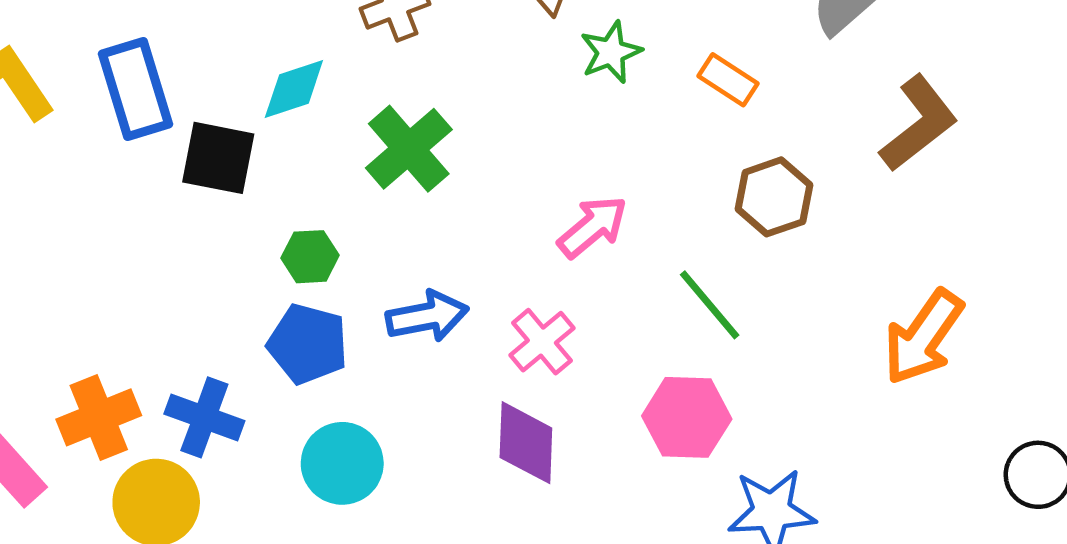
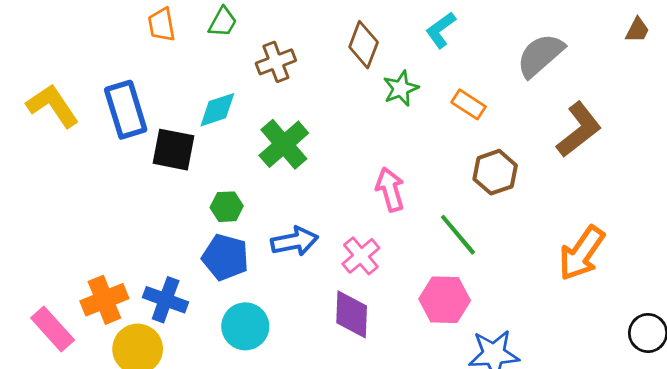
pink arrow: (593, 227) -> (390, 189), turned -66

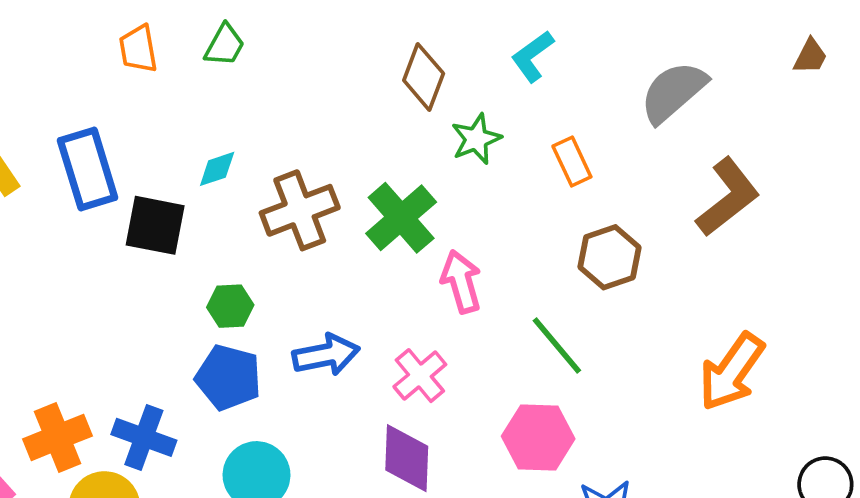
brown cross: (276, 62) -> (300, 210), moved, size x1.4
orange rectangle: (469, 104) -> (572, 161), turned 32
cyan diamond: (217, 110) -> (217, 169), size x0.7
green cross: (284, 144) -> (401, 218), moved

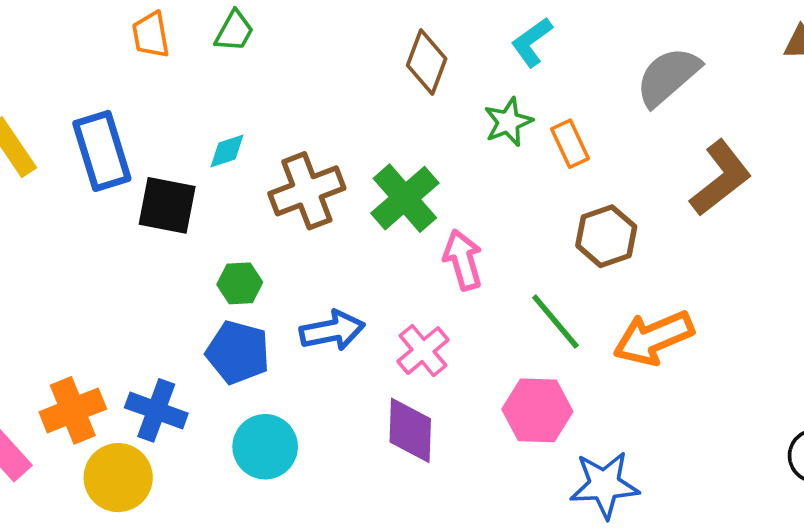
green star: (476, 139) -> (508, 122), moved
orange arrow: (732, 372) -> (653, 338), moved, turned 32

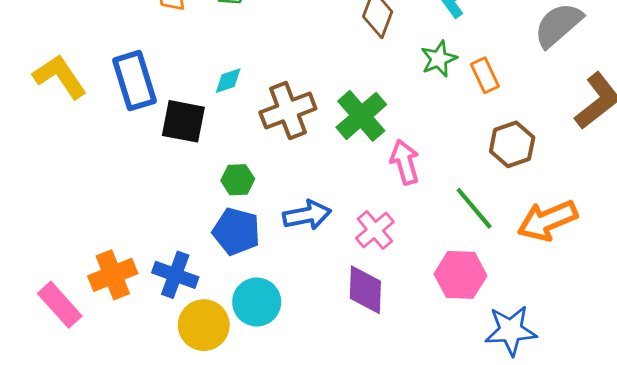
yellow circle: (118, 478) -> (204, 325), moved

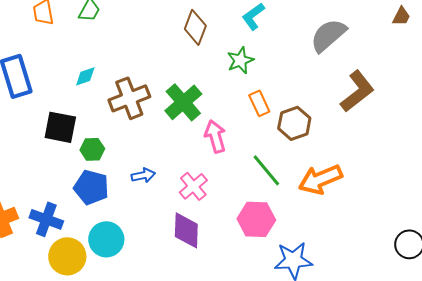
orange rectangle: (485, 75) -> (259, 103), moved
black square: (183, 121) -> (60, 127), moved
blue arrow: (307, 215) -> (143, 175), size x0.7

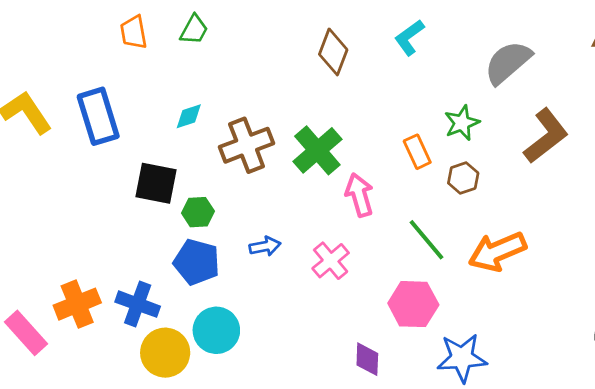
green star: (240, 60) -> (462, 123), moved
brown hexagon: (294, 123) -> (463, 178), size x0.7
purple diamond: (186, 230) -> (367, 359), moved, size x0.7

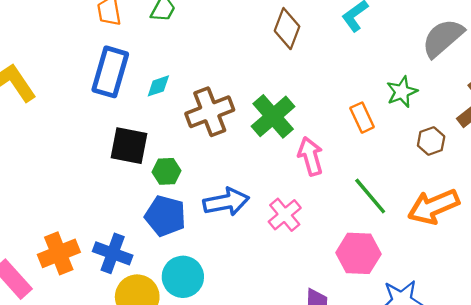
blue rectangle: (98, 116) -> (110, 72), moved, turned 33
brown hexagon: (463, 178) -> (431, 141), moved
blue arrow: (265, 246) -> (226, 202), size x1.6

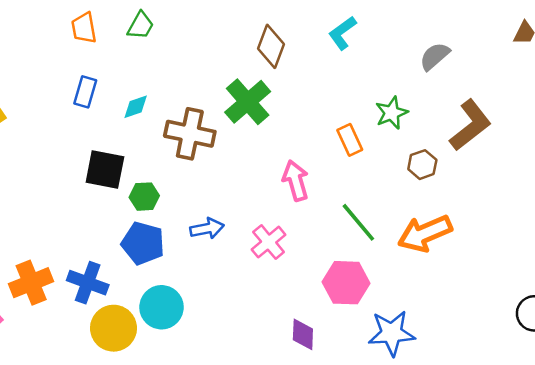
gray semicircle: (443, 38) -> (435, 56), size x0.7
blue rectangle: (110, 72) -> (85, 92), size x0.6
brown cross: (210, 112) -> (190, 134), turned 33
green cross: (273, 116) -> (248, 102), moved
blue arrow: (226, 202) -> (207, 229), size x0.7

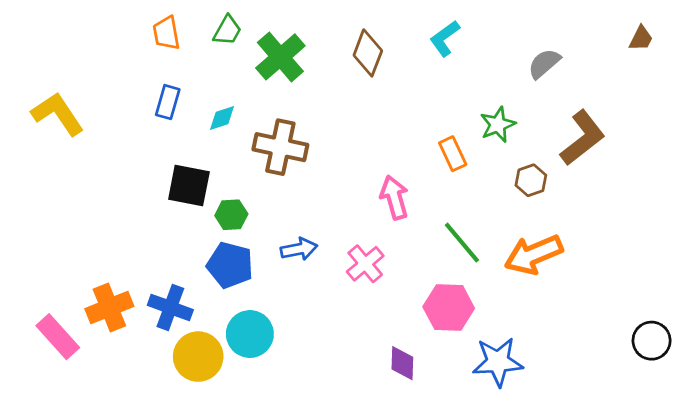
green cross: (248, 102) -> (280, 57), moved

